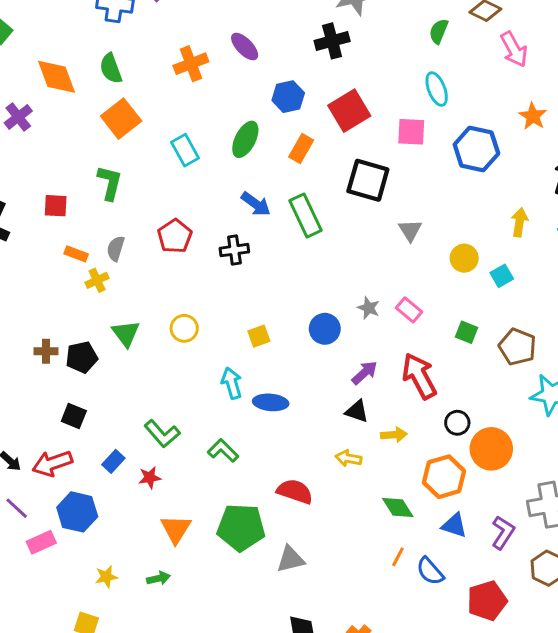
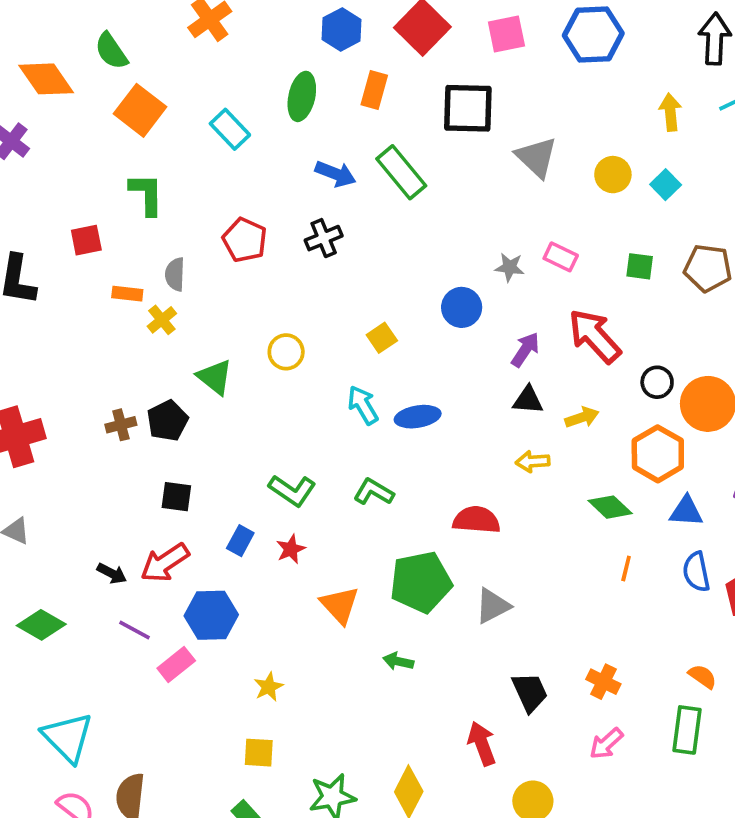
gray triangle: (410, 230) -> (536, 157), size x1.4
blue semicircle: (430, 571) -> (696, 572), moved, turned 44
green arrow: (158, 578) -> (398, 661), moved, turned -140

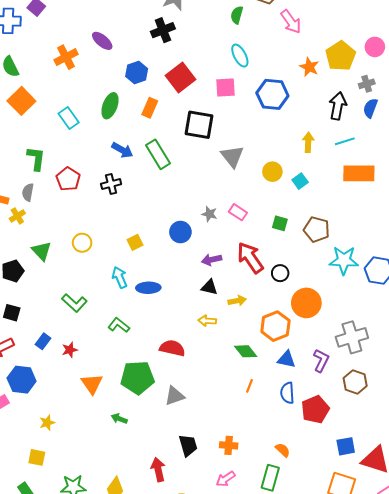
green L-shape: (146, 194) -> (36, 159), moved
purple arrow: (525, 350) -> (212, 260), turned -144
black circle: (657, 382) -> (280, 273), moved
green L-shape: (292, 490) -> (74, 303), moved
orange cross: (603, 682) -> (229, 445), turned -30

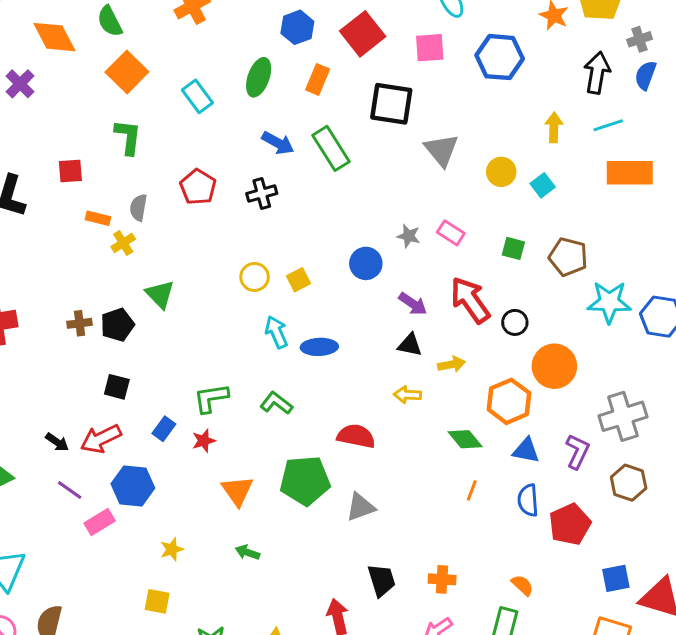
green L-shape: (36, 159) -> (128, 137), moved
yellow circle: (82, 243) -> (255, 277), moved
purple arrow: (212, 260) -> (413, 304), turned -132
green L-shape: (74, 303) -> (211, 398), moved, turned 130
green arrow: (119, 419) -> (247, 552), moved

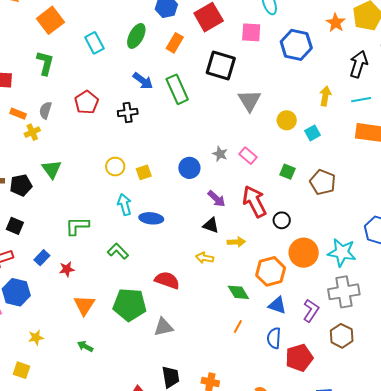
cyan star: (609, 302) -> (342, 252), moved
green L-shape: (211, 398) -> (77, 226), moved

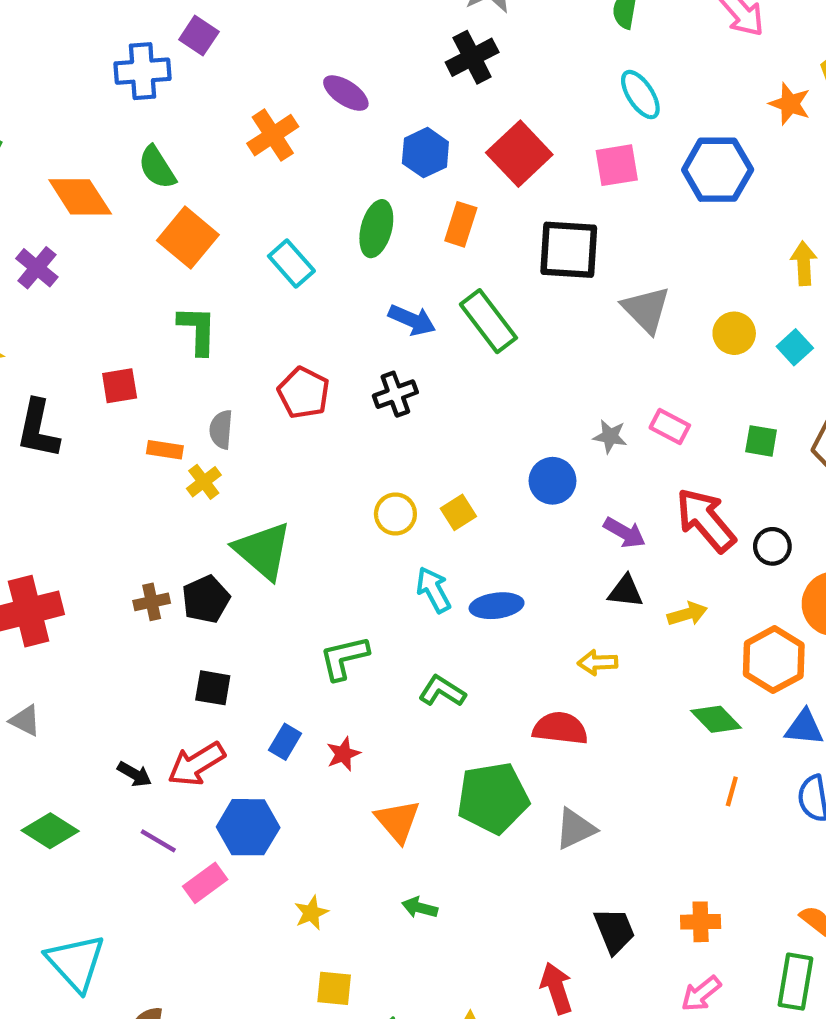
green triangle: (52, 169) -> (263, 551), size x1.4
yellow arrow: (205, 258) -> (598, 662), moved
yellow square: (22, 370) -> (334, 988), moved

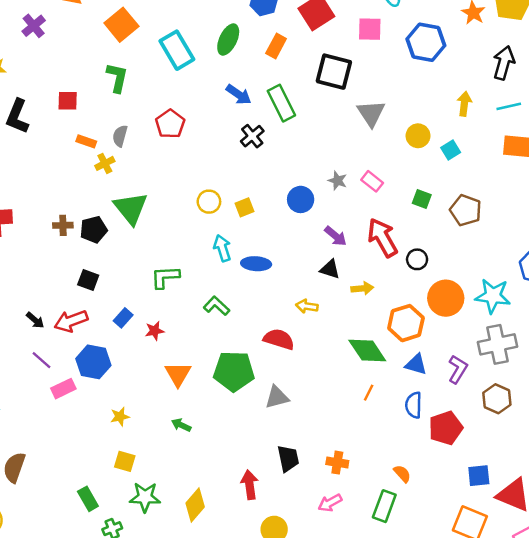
cyan rectangle: (291, 264) -> (177, 50), size x1.4
black cross: (395, 394) -> (252, 136), moved, turned -30
green diamond: (716, 719) -> (367, 350), size x1.4

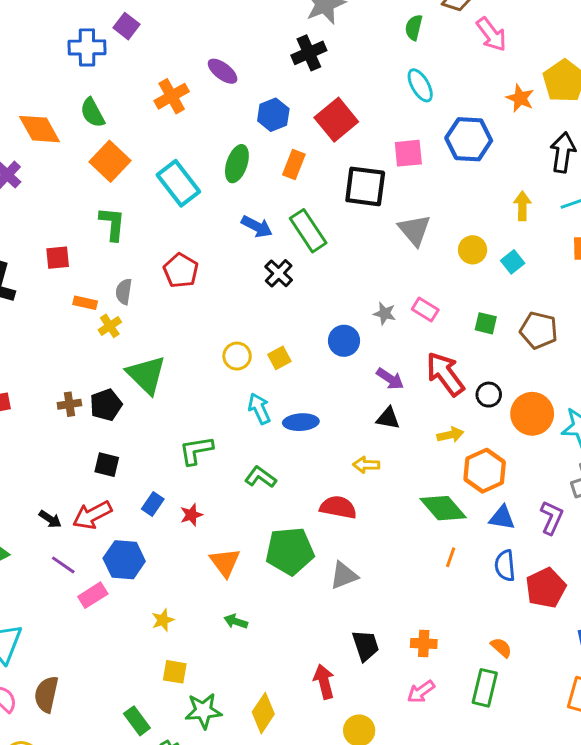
pink square: (370, 29) -> (408, 153), moved
yellow arrow: (362, 288) -> (450, 435), moved
orange circle: (446, 298) -> (532, 414), moved

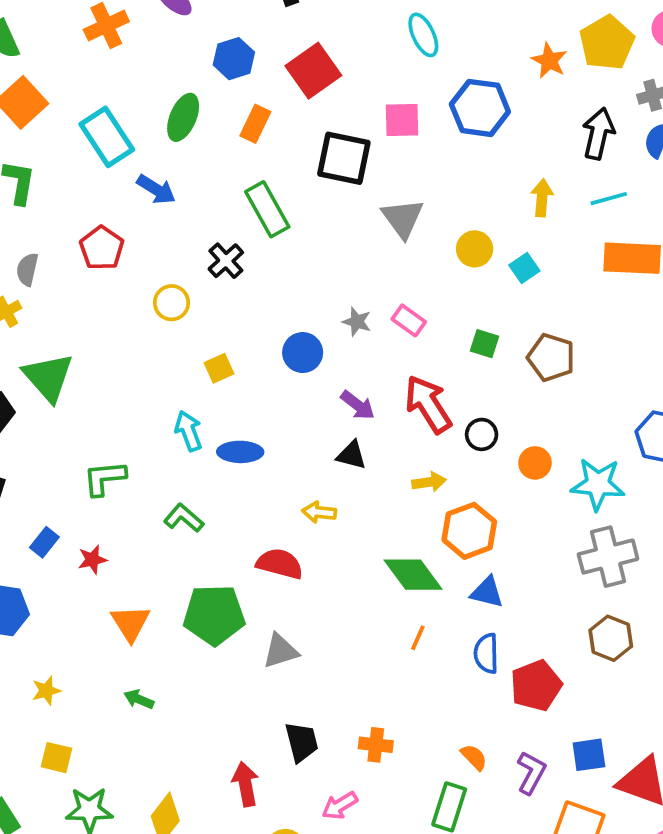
blue arrow: (257, 227) -> (156, 189), moved
yellow circle: (237, 356) -> (172, 303), moved
orange circle: (532, 414) -> (535, 463), size x0.6
purple L-shape: (552, 518) -> (531, 773), moved
pink arrow: (421, 692) -> (340, 806), moved

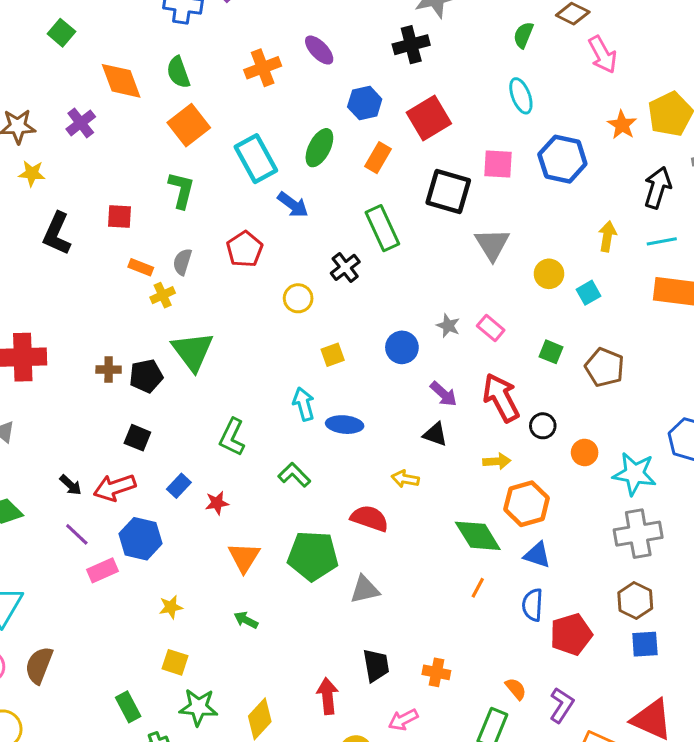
green L-shape: (104, 478) -> (232, 437), turned -63
blue square: (589, 755) -> (645, 644), moved

